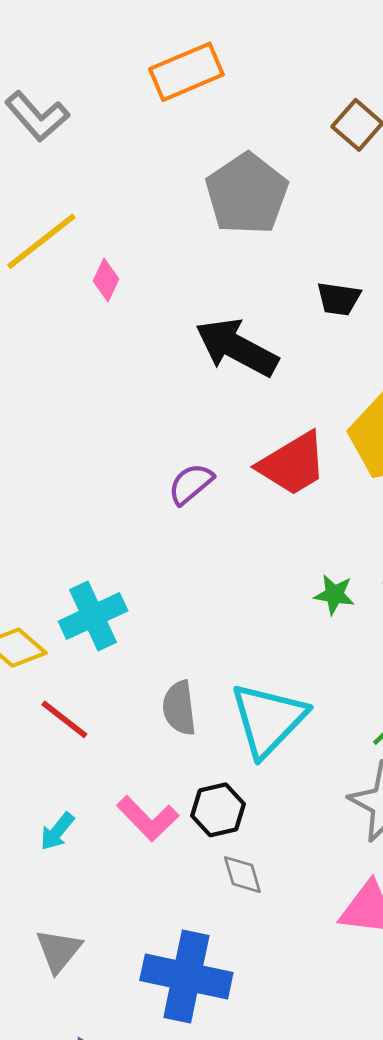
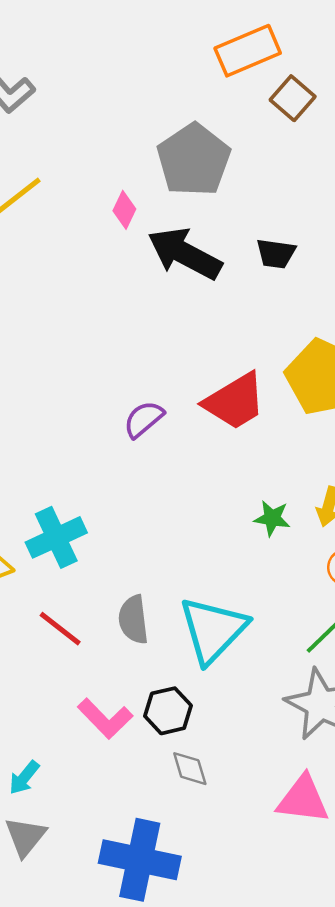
orange rectangle: (186, 72) -> (248, 51), moved
pink diamond: (106, 280) -> (124, 210), moved
black arrow: (237, 348) -> (185, 254), moved
red line: (64, 719) -> (60, 629), moved
cyan arrow: (57, 831) -> (24, 778), moved

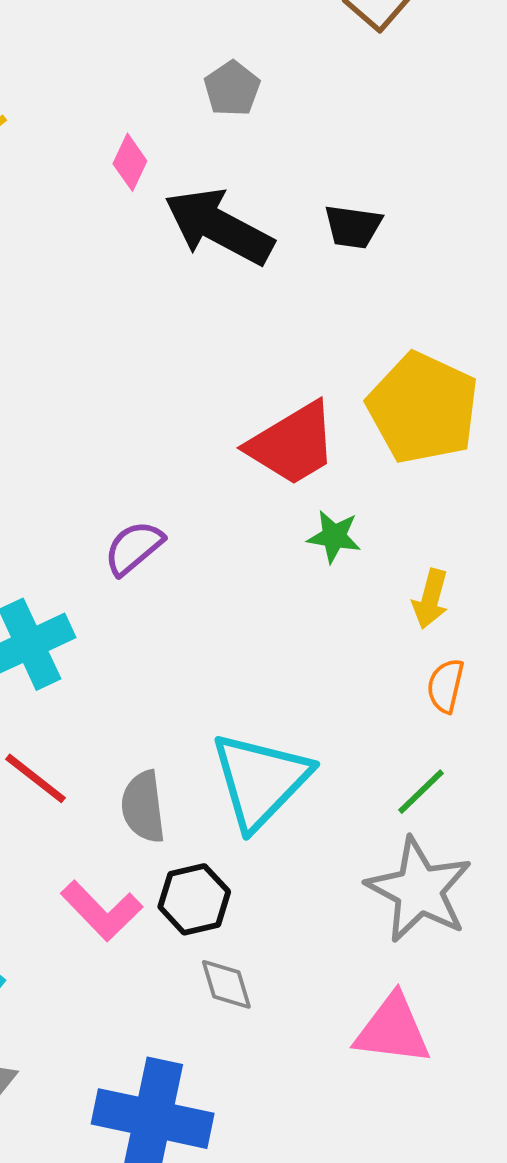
gray pentagon: (194, 160) -> (232, 89), size x0.5
purple semicircle: (144, 419) -> (134, 548), moved
green star: (272, 518) -> (334, 537), moved
gray semicircle: (133, 620) -> (143, 807), moved

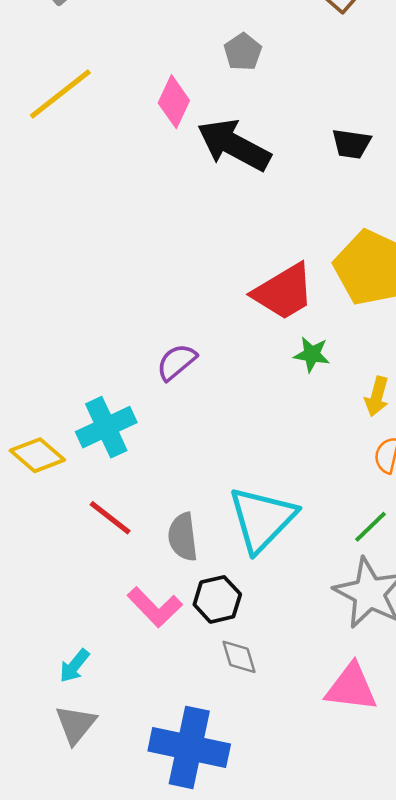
pink diamond: (130, 162) -> (174, 102), size x1.4
black trapezoid: (353, 227) -> (351, 144), moved

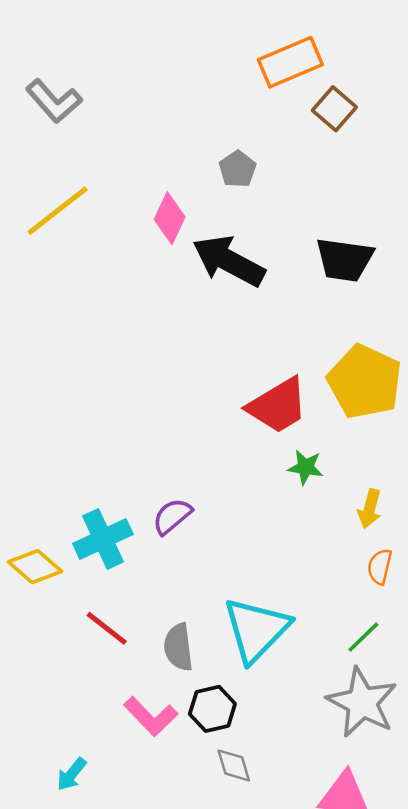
black trapezoid: (351, 144) -> (344, 260), size x1.5
purple semicircle: (176, 362) -> (172, 516), moved

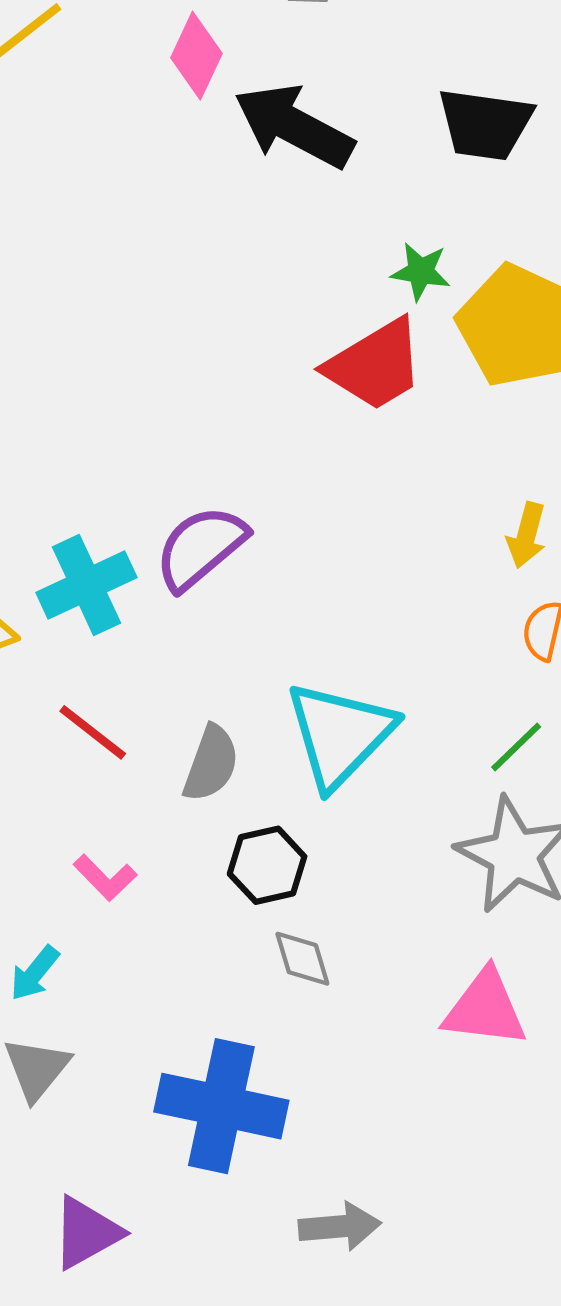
green star: (305, 467) -> (421, 272), moved
purple semicircle: (172, 516) -> (201, 548), size x1.4
gray semicircle: (178, 647) -> (211, 764), turned -153
pink L-shape: (151, 716) -> (105, 878), moved, size x0.7

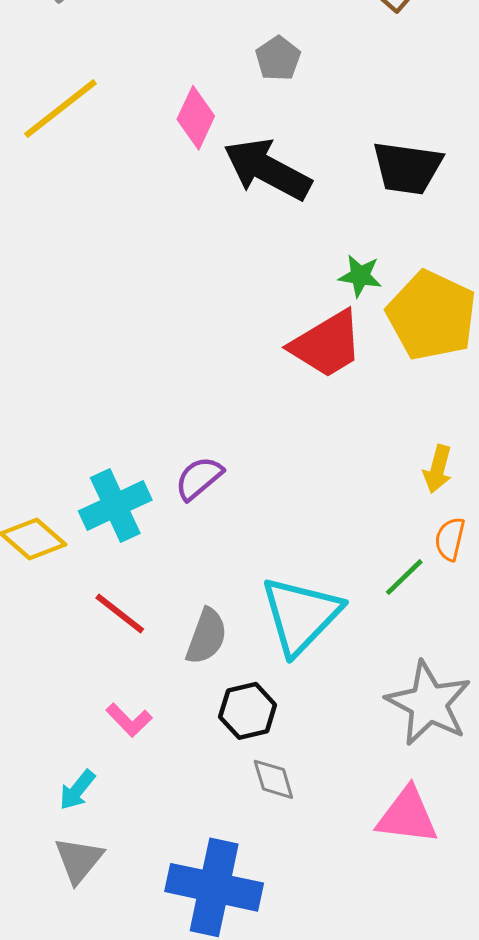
purple semicircle: (201, 548) -> (199, 478), size x0.7
green line: (516, 747) -> (404, 577), moved

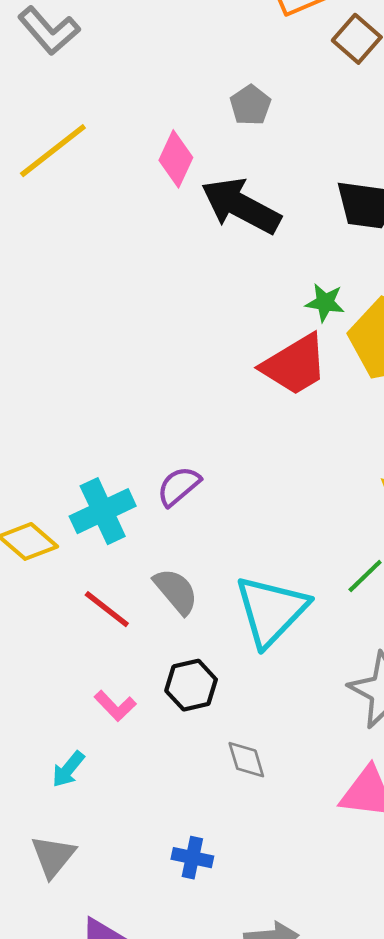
gray semicircle: (207, 636) -> (176, 591), moved, turned -60
black hexagon: (248, 711) -> (191, 685), moved
gray triangle: (79, 860) -> (53, 856), moved
blue cross: (214, 887) -> (192, 858), size x0.5

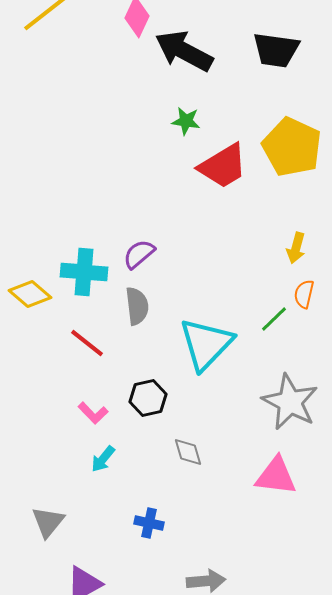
green star: (325, 303) -> (186, 121), moved
cyan cross: (103, 511) -> (84, 272), turned 30
gray semicircle: (176, 591) -> (137, 306), moved, turned 33
cyan arrow: (68, 769) -> (103, 459), moved

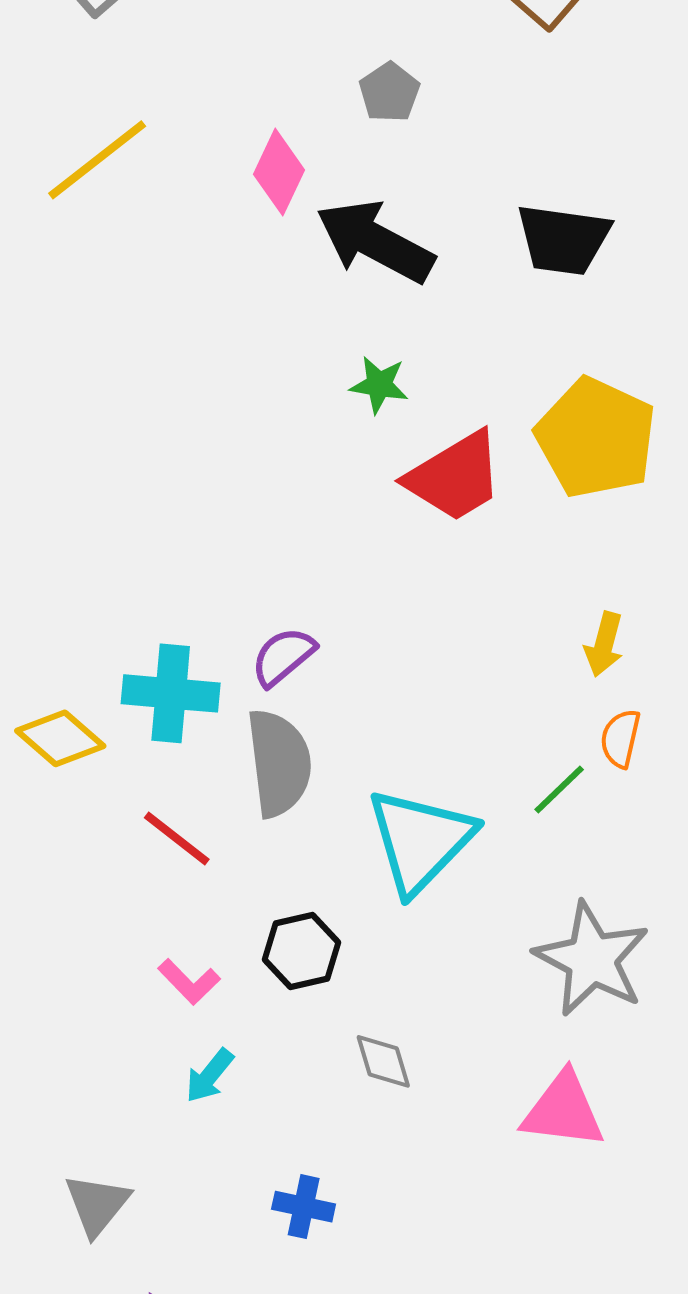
gray semicircle: (137, 306) -> (279, 763), size x1.4

